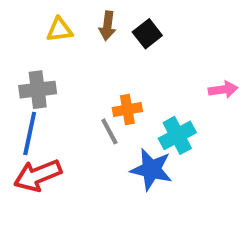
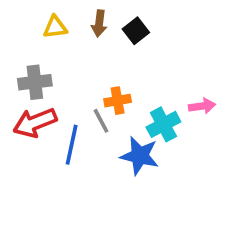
pink arrow: (223, 90) -> (202, 106), moved
blue line: (30, 133) -> (72, 145), moved
red arrow: (38, 175) -> (35, 123), moved

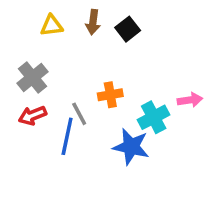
gray cross: (35, 82) -> (32, 77), turned -32
gray line: (101, 121) -> (79, 114), moved
red arrow: (35, 123) -> (32, 116), size x0.7

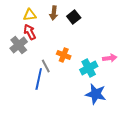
orange cross: (110, 95) -> (64, 55), turned 32
red arrow: (32, 116) -> (30, 32), moved, turned 84
blue star: (131, 147) -> (96, 94), moved

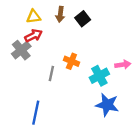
red arrow: (30, 32) -> (33, 36), turned 91
gray line: (46, 66) -> (51, 74), turned 40
blue line: (39, 79) -> (36, 113), moved

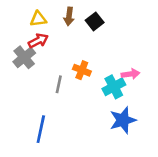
pink arrow: (123, 65) -> (131, 74), moved
blue star: (107, 105) -> (123, 120), turned -30

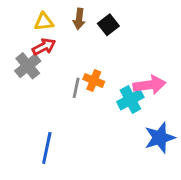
pink arrow: (131, 74) -> (149, 85), size x1.5
gray line: (59, 84) -> (76, 88), moved
blue star: (123, 120) -> (160, 138), moved

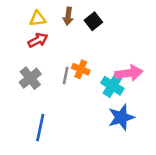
gray cross: (28, 66) -> (30, 78), moved
cyan cross: (130, 100) -> (112, 86), turned -30
blue star: (160, 138) -> (121, 117), moved

